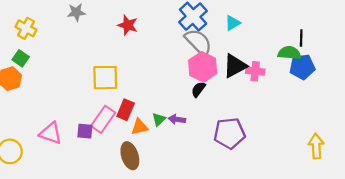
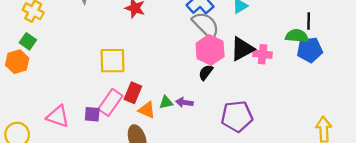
green triangle: (159, 119) -> (166, 102), turned 32
orange triangle: (139, 127) -> (147, 110), turned 36

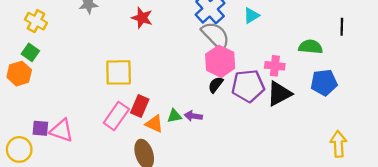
black line: (309, 21) -> (342, 27), moved
black triangle: (242, 49) -> (279, 94), moved
blue pentagon: (310, 50) -> (324, 83), moved
purple square: (92, 114) -> (40, 128), moved
purple pentagon: (237, 116) -> (248, 86), moved

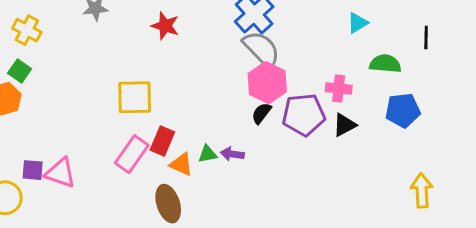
cyan triangle: (251, 16) -> (358, 23), moved
black triangle: (279, 94) -> (344, 125), size x0.7

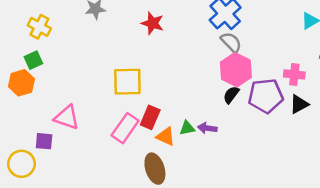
gray semicircle: (261, 49) -> (231, 42), size x0.7
green square: (20, 71) -> (33, 60), turned 30
pink triangle: (60, 173) -> (67, 117), moved

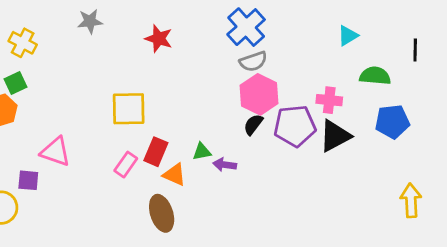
gray semicircle: (231, 42) -> (253, 61), turned 115
black triangle: (299, 104) -> (335, 136), size x1.4
pink rectangle: (125, 128) -> (126, 165), size x0.7
green triangle: (187, 128) -> (202, 152), moved

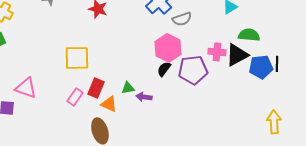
black line: (415, 50) -> (277, 64), moved
gray semicircle: (253, 61) -> (182, 19), moved
black triangle: (335, 136) -> (237, 55), moved

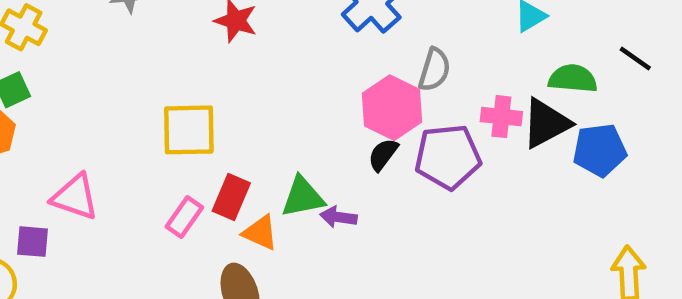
gray semicircle: (182, 19) -> (434, 70), moved, turned -54
black line: (277, 64) -> (635, 59), moved, turned -56
green triangle: (128, 88) -> (303, 197), size x1.5

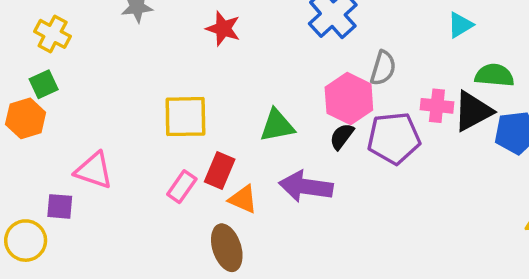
green triangle: (303, 197) -> (277, 126), moved
purple arrow: (338, 217) -> (306, 187), size x1.8

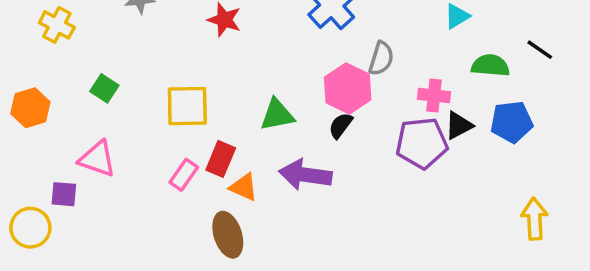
green square: (44, 84) -> (104, 88), moved, turned -32
black triangle: (473, 111) -> (459, 125), moved, size x0.7
purple pentagon: (394, 138) -> (422, 143), moved

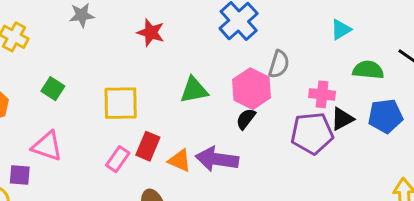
green triangle: (277, 115) -> (194, 90), moved
orange triangle: (244, 187) -> (180, 161), moved

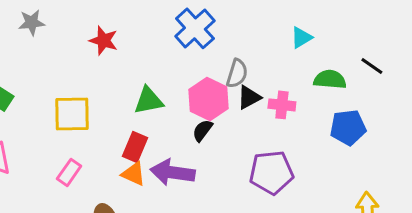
black triangle: (342, 119) -> (249, 97), moved
purple pentagon: (312, 133) -> (271, 172), moved
red rectangle: (148, 146) -> (135, 147), moved

